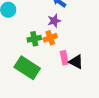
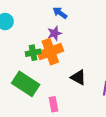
orange cross: (50, 38) -> (50, 52), size x1.6
pink rectangle: (64, 58) -> (54, 104), moved

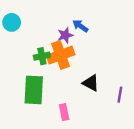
blue arrow: (60, 13) -> (80, 26), moved
green rectangle: (26, 84) -> (34, 90), turned 60

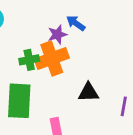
black triangle: (91, 83) -> (88, 92), turned -30

